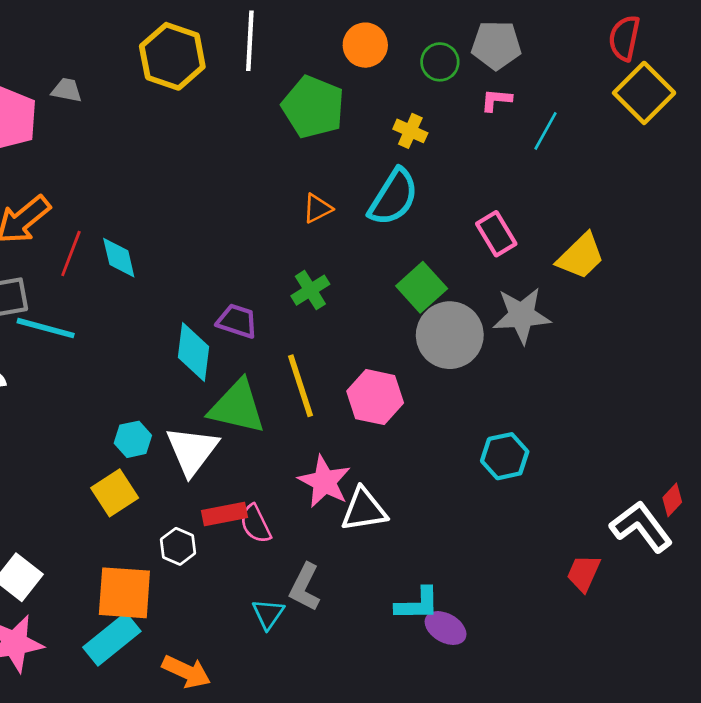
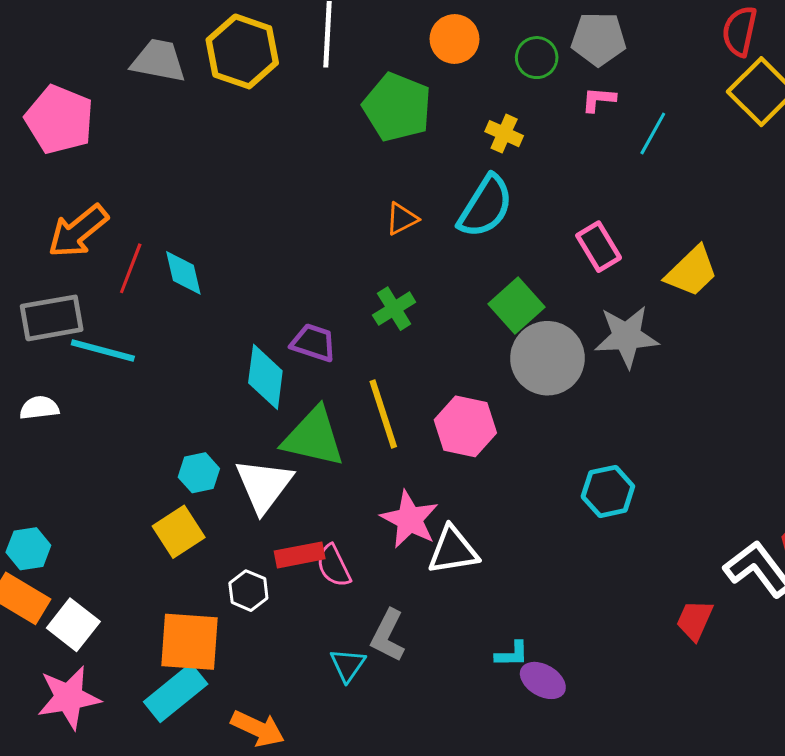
gray trapezoid: (67, 90) -> (159, 61), moved, size x1.6
cyan L-shape: (417, 604) -> (512, 654), size x0.7

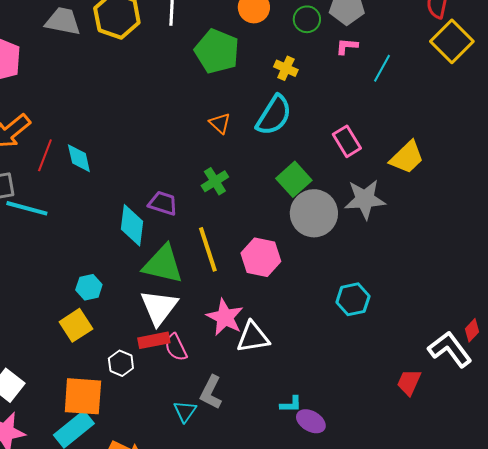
orange triangle: (402, 219) -> (220, 123), turned -50
white triangle: (264, 485) -> (159, 307), moved

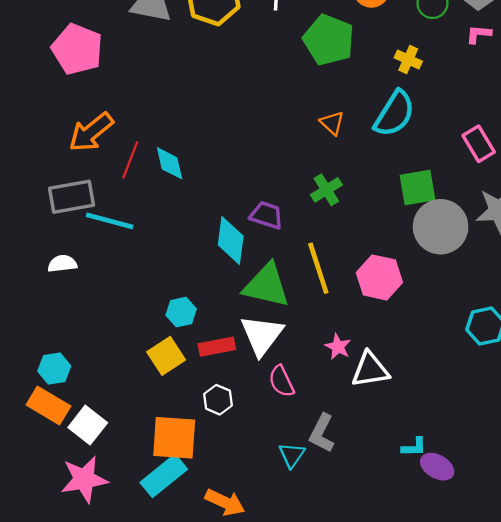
green square: (294, 179) -> (417, 188), turned 32
pink star: (225, 317) -> (338, 347), size x0.6
red rectangle: (154, 340) -> (217, 347), moved

